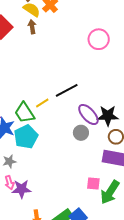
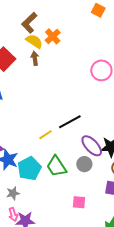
green trapezoid: (24, 113) -> (56, 166), moved
pink square: (93, 183) -> (79, 202), moved

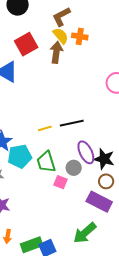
orange cross: (53, 36) -> (80, 36), turned 35
brown arrow: (35, 58) -> (56, 52), size x1.5
pink square: (79, 202) -> (61, 182), moved

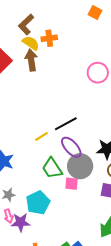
purple ellipse: (86, 152) -> (71, 147), moved
cyan pentagon: (20, 156) -> (38, 203), moved
gray circle: (74, 168) -> (80, 166), size x1.6

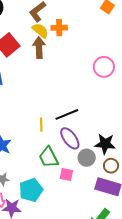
yellow line: (41, 136) -> (41, 125), turned -64
gray circle: (80, 166) -> (87, 158), moved, size x0.7

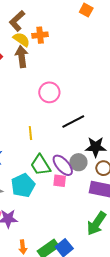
pink circle: (104, 67) -> (49, 92), moved
black line: (67, 114) -> (73, 122), moved
purple ellipse: (70, 138) -> (63, 165), moved
cyan pentagon: (31, 190) -> (23, 185), moved

